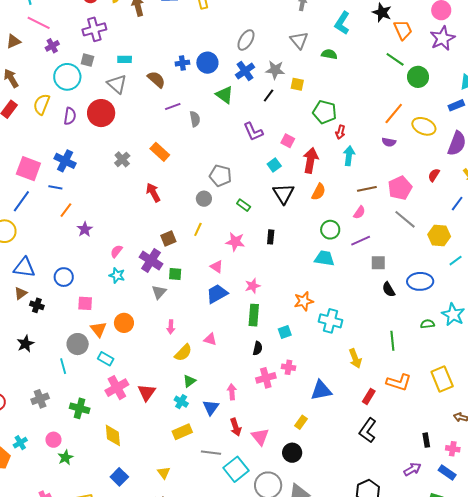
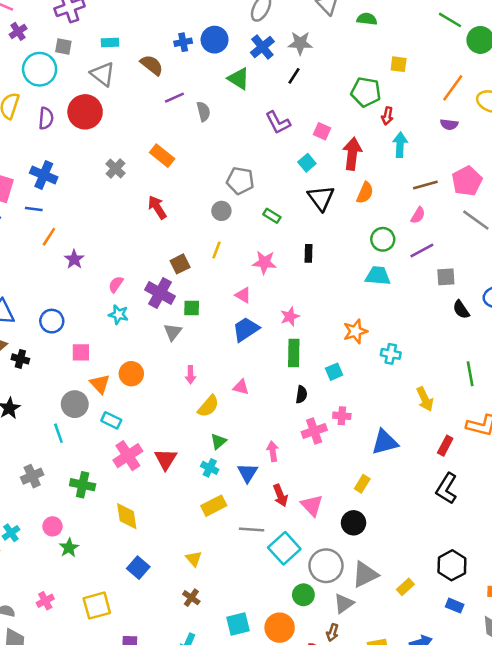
yellow square: (297, 84) -> (399, 64), moved
cyan cross: (331, 321) -> (391, 354), size x0.7

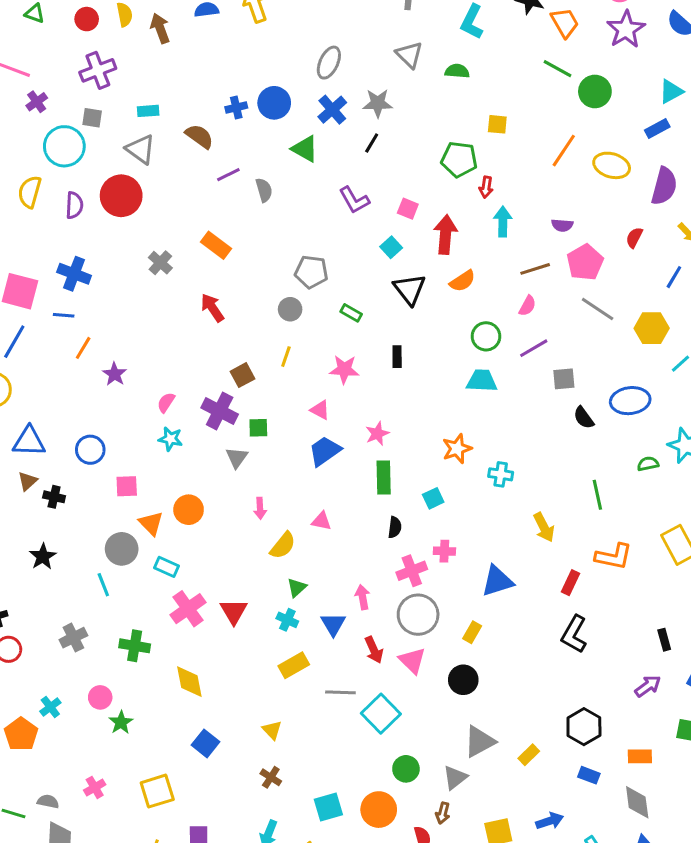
purple semicircle: (449, 124) -> (562, 225), moved
orange semicircle: (365, 193) -> (462, 281), turned 35
gray circle: (326, 566) -> (418, 615), moved

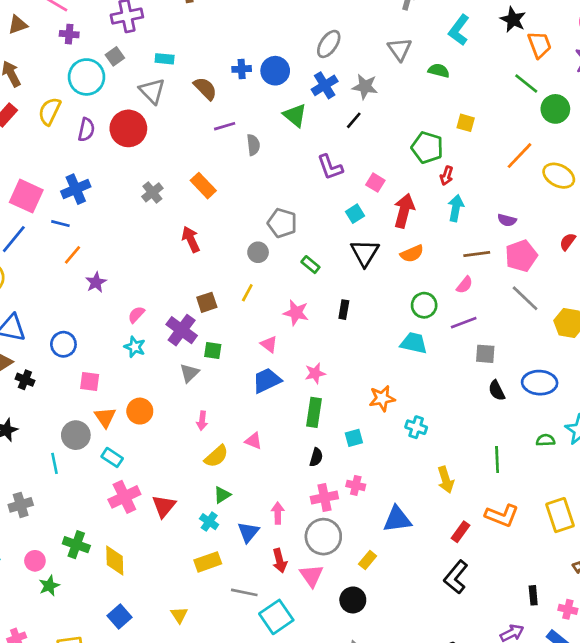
purple cross: (37, 102) -> (69, 34), turned 30
gray square: (92, 118) -> (115, 56), turned 36
blue cross: (74, 274) -> (76, 189), turned 36
green cross: (135, 646) -> (76, 545), moved

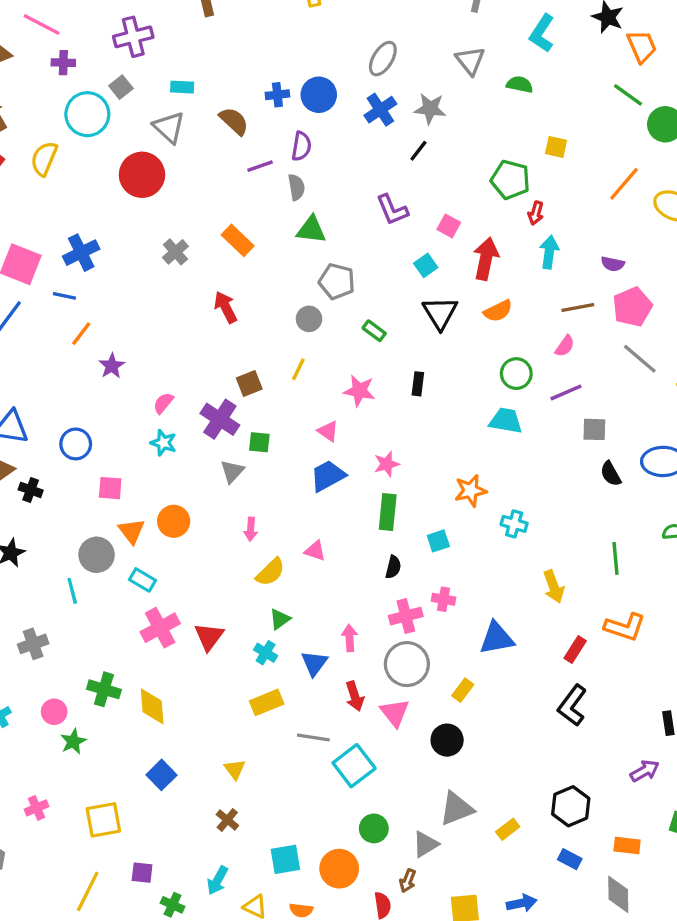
green triangle: (295, 115) -> (311, 230), moved, turned -30
purple semicircle: (86, 130) -> (301, 146), moved

